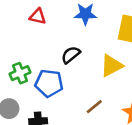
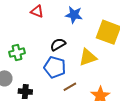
blue pentagon: (49, 83) -> (55, 67), moved

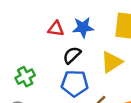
red triangle: (37, 11) -> (56, 29), moved
blue star: (74, 15) -> (83, 27), moved

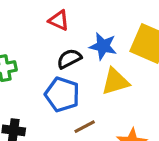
blue star: (83, 27) -> (103, 46), moved

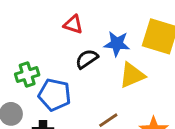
blue pentagon: (62, 94) -> (54, 95), moved

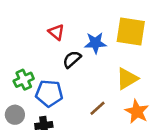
red triangle: (73, 24) -> (56, 32), turned 30
yellow triangle: (132, 75) -> (127, 79), moved

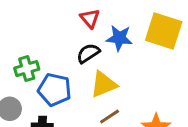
red triangle: (56, 32) -> (90, 18), moved
yellow triangle: (127, 79) -> (103, 84), moved

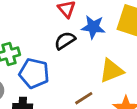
yellow triangle: (103, 84) -> (111, 71), moved

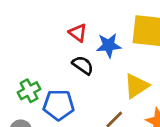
black semicircle: (65, 41) -> (83, 65), turned 80

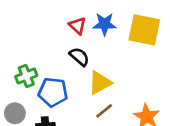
blue star: (109, 45) -> (105, 24), moved
yellow triangle: (136, 86) -> (100, 83), moved

